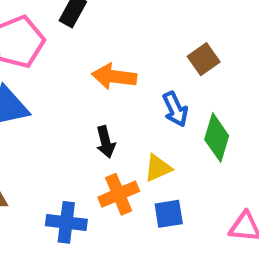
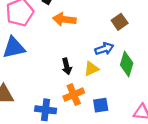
orange arrow: (114, 77) -> (64, 19), moved
blue arrow: (175, 109) -> (104, 49), turned -84
yellow triangle: (158, 168) -> (91, 69), moved

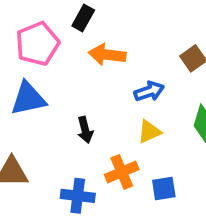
blue arrow: (104, 49) -> (149, 91), moved
black arrow: (67, 66) -> (85, 130), moved

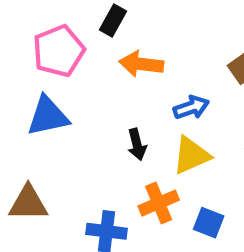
black arrow: (85, 130) -> (137, 144), moved
yellow triangle: (149, 132) -> (191, 155), size x1.4
blue square: (164, 188) -> (209, 223), turned 30

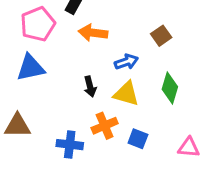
yellow triangle: (191, 155) -> (126, 94), turned 40

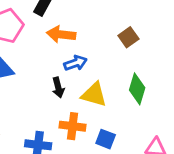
blue arrow: (126, 62) -> (75, 63), moved
orange cross: (105, 126) -> (73, 126), turned 30

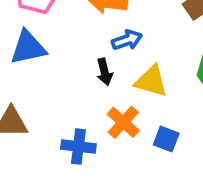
orange cross: (73, 126) -> (123, 122), turned 35

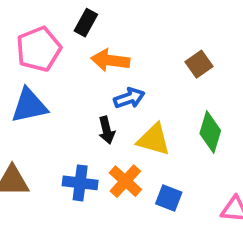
blue cross: (78, 147) -> (80, 183), moved

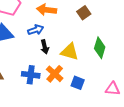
brown square: (199, 64) -> (84, 13), moved
blue arrow: (129, 98) -> (36, 30), moved

